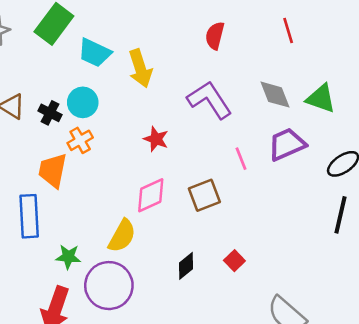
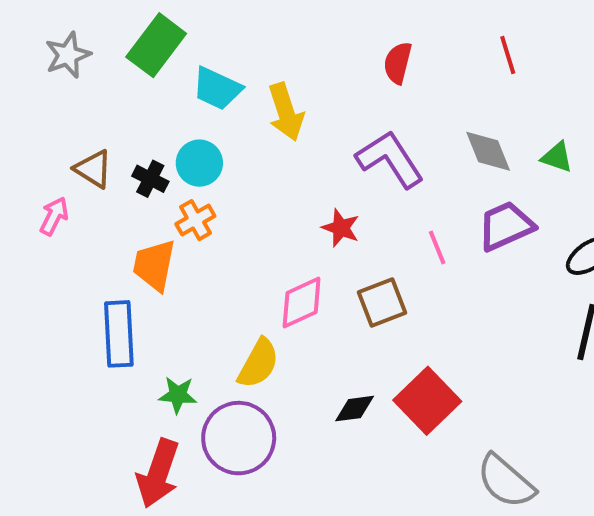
green triangle: (321, 98) -> (557, 157), size x0.7
red star: (156, 139) -> (341, 228), moved
red square: (234, 261) -> (427, 401), size x2.0
black diamond: (186, 266) -> (355, 409), turned 32

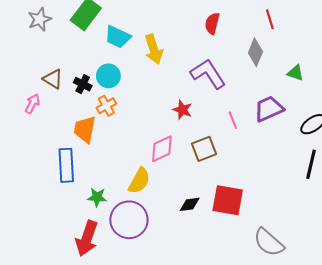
gray diamond: (488, 151) -> (255, 52), moved, turned 44
red square: (427, 401) -> (228, 200), turned -36

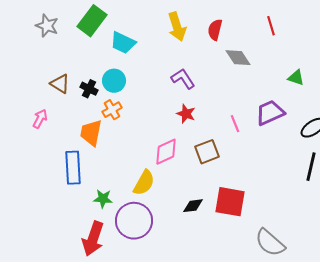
gray star: (40, 19) -> (47, 26), turned -30
yellow arrow: (154, 49) -> (177, 27), moved
gray diamond: (255, 52) -> (238, 58), moved, turned -56
purple L-shape: (208, 74) -> (183, 79), moved, size x0.7
pink arrow: (32, 104) -> (40, 119), moved

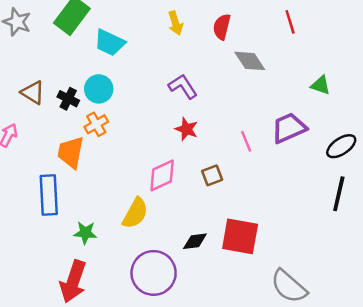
yellow arrow: (177, 27) -> (175, 23), size x0.7
brown square: (207, 152) -> (212, 175), size x0.7
purple circle: (134, 221) -> (154, 273), moved

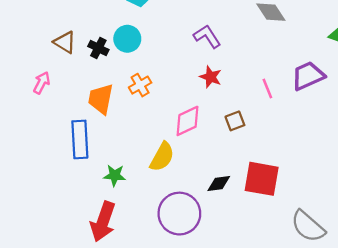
orange cross: (96, 124) -> (140, 85), moved

